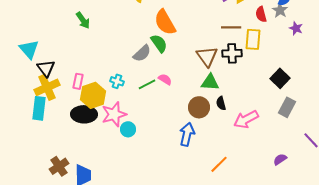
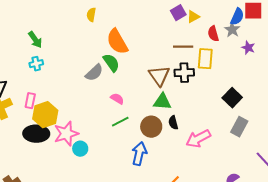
cyan cross: (117, 81) -> (36, 64), moved, turned -32
green line: (147, 84) -> (120, 122), moved

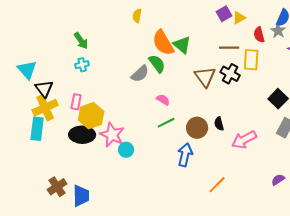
black cross: (184, 73) -> (230, 74), turned 30
green triangle: (162, 102) -> (182, 45), moved, turned 36
pink star: (66, 134) -> (112, 135), turned -30

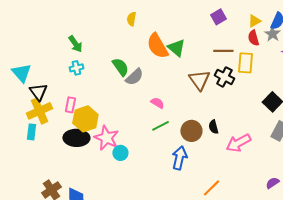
yellow triangle: (239, 18) -> (254, 21), moved
green semicircle: (157, 64) -> (120, 67), moved
cyan rectangle: (37, 129) -> (31, 132), size x0.7

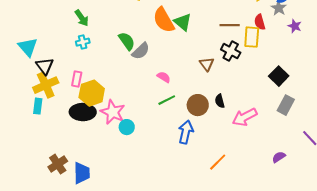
red semicircle: (253, 38) -> (260, 22), moved
brown triangle: (199, 80) -> (207, 64), moved, size x0.7

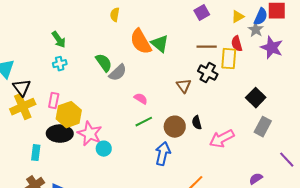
purple star: (295, 26) -> (272, 48), size x1.6
cyan rectangle: (38, 106) -> (36, 153), moved

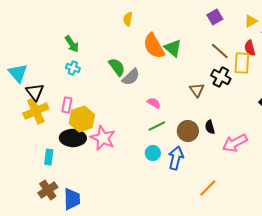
brown line: (207, 47) -> (220, 51), turned 42
cyan cross: (60, 64) -> (73, 68), turned 32
cyan circle: (104, 149) -> (153, 153), moved

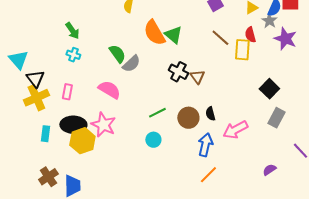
black cross: (221, 77) -> (178, 72), moved
pink semicircle: (154, 103) -> (109, 90), moved, size x1.6
yellow hexagon: (82, 119) -> (82, 141), moved
cyan rectangle: (49, 157) -> (45, 134), moved
blue arrow: (176, 158) -> (205, 145), moved

